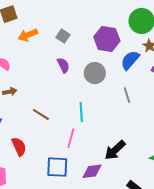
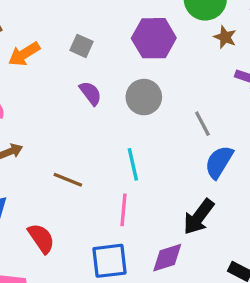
blue semicircle: (130, 60) -> (219, 162), moved

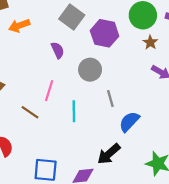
gray square: (82, 46) -> (72, 17), moved, size x1.6
purple semicircle: (90, 93) -> (58, 50), moved
gray line: (202, 124) -> (110, 98), moved
pink line: (123, 210) -> (49, 91), moved

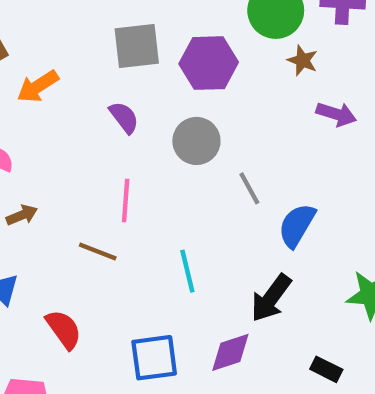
gray square: (72, 17) -> (137, 46), turned -30
cyan line: (74, 111) -> (187, 271), moved

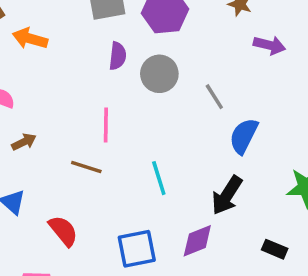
orange arrow: (38, 86) -> (30, 38), turned 52
purple semicircle: (124, 117) -> (118, 56), moved, turned 48
gray line: (249, 188) -> (214, 97), moved

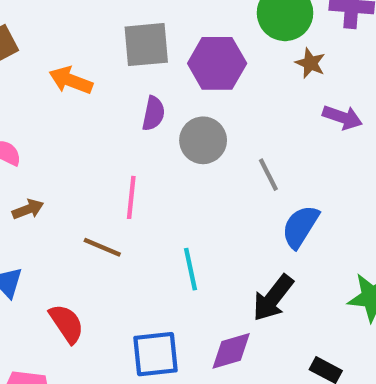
orange arrow: (30, 38) -> (71, 80), moved

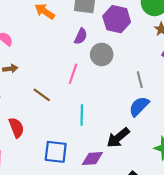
gray line: (268, 175) -> (140, 80), moved
pink line: (131, 197) -> (73, 74), moved

